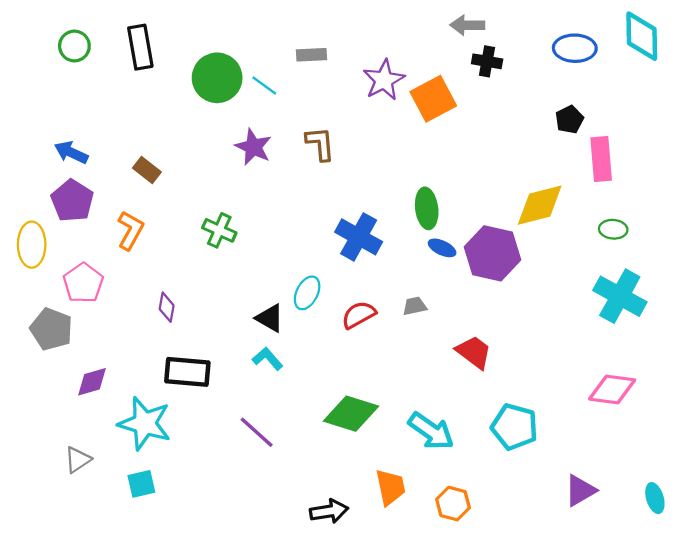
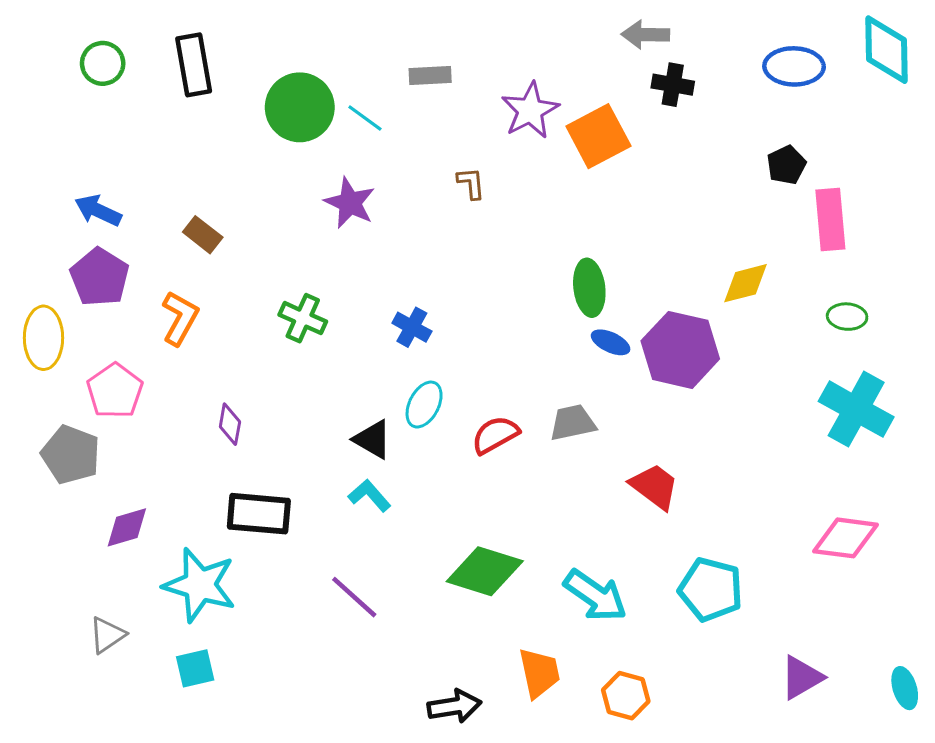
brown L-shape: (320, 144) -> (471, 183), moved, size x0.7
yellow diamond: (540, 205) -> (745, 283), size x0.7
blue cross: (359, 237) -> (412, 327), moved, size x0.6
gray trapezoid: (415, 306) -> (573, 423), size x1.4

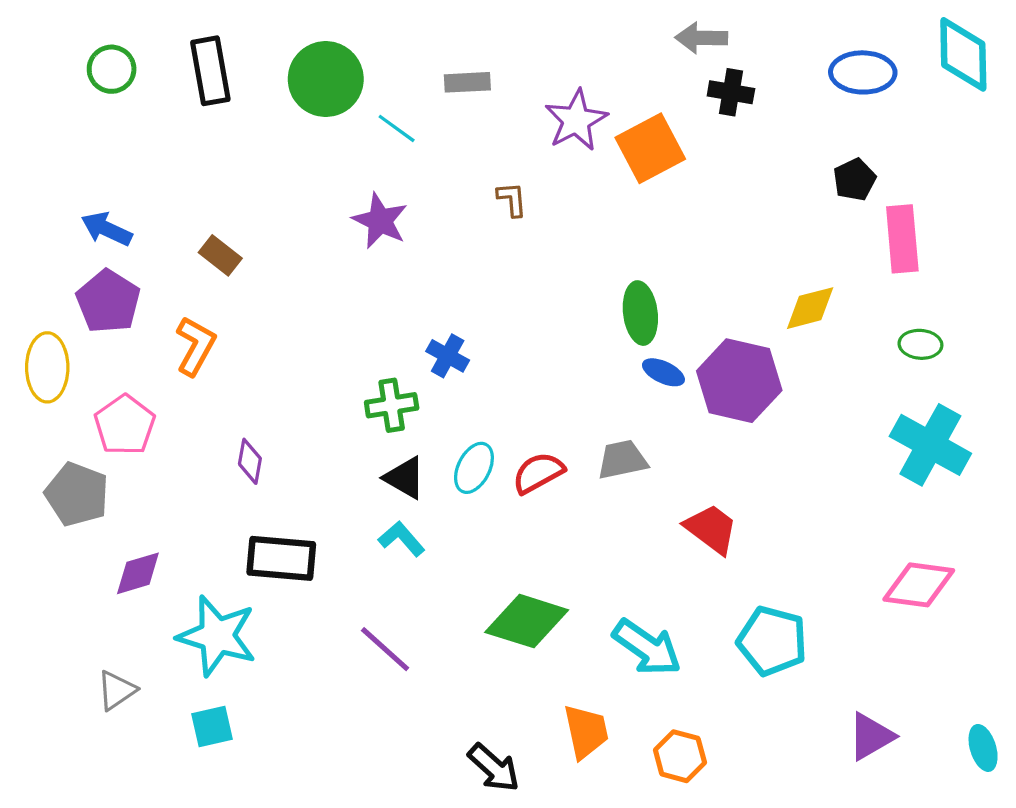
green circle: (300, 107) -> (326, 79), moved
green cross: (303, 318) -> (392, 405), moved, turned -33
cyan ellipse: (424, 405) -> (474, 468), moved
black arrow: (454, 706) -> (494, 768), turned 51

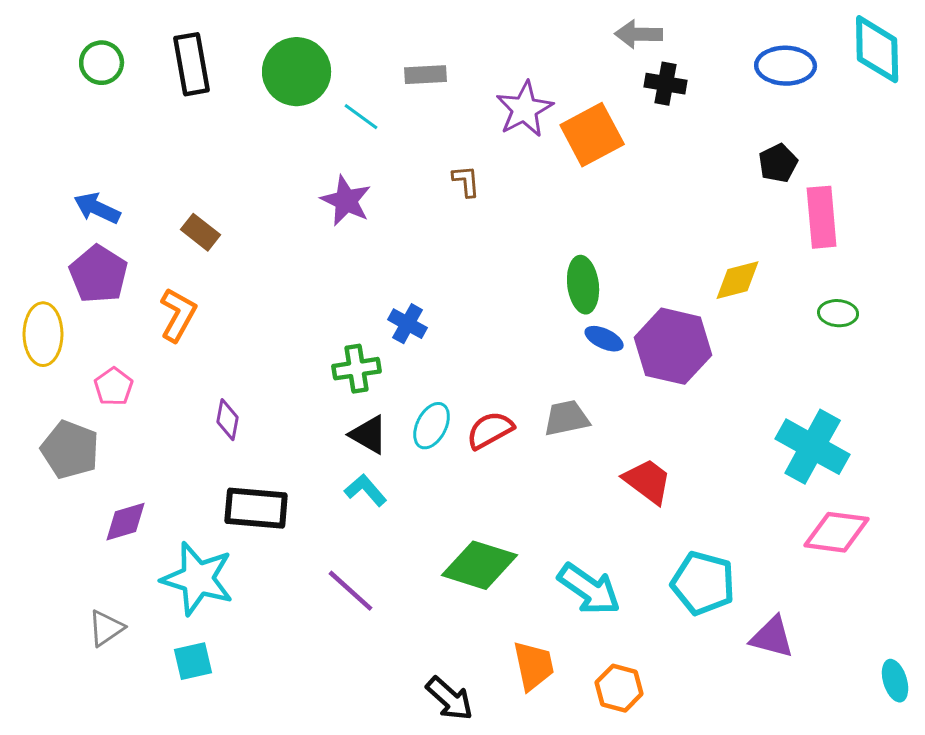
pink pentagon: (125, 425) -> (114, 387), size x0.7
cyan cross: (930, 445) -> (813, 447), moved
purple triangle: (871, 736) -> (772, 637), moved, turned 45

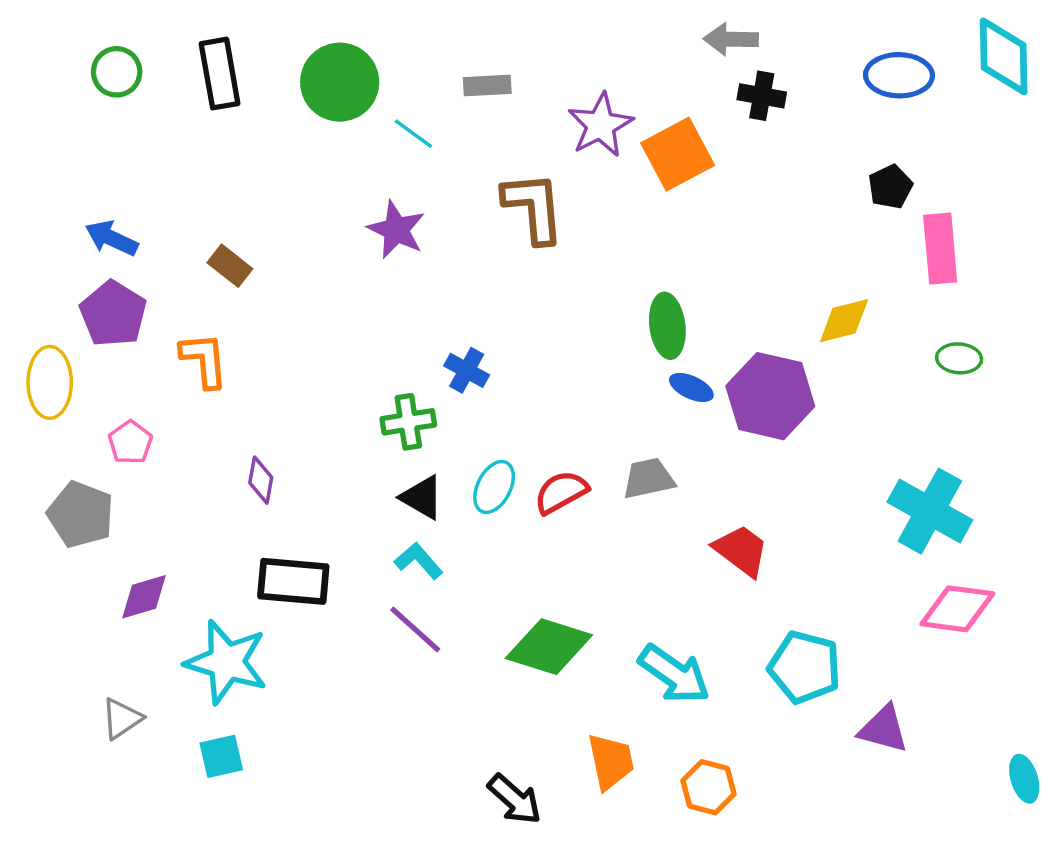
brown L-shape: (466, 181) -> (534, 207), size x2.0
orange L-shape: (178, 315) -> (204, 360), turned -34
purple line: (351, 591) -> (415, 629), moved

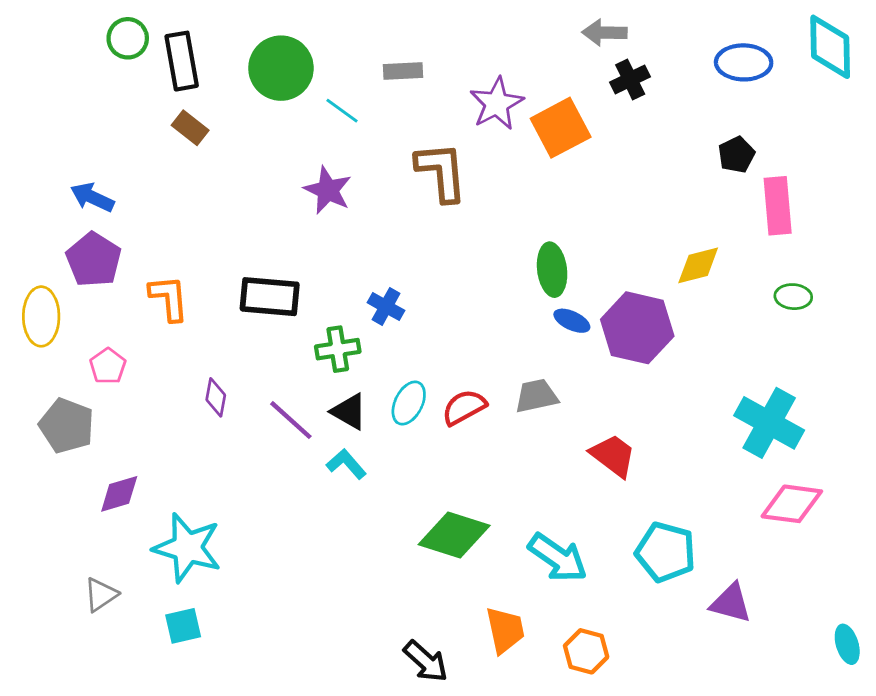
green circle: (117, 72) -> (128, 38), moved
black cross: (762, 96) -> (630, 79), turned -36
brown rectangle: (230, 266) -> (190, 128), moved
black rectangle: (293, 581) -> (270, 297), moved
purple line: (415, 629) -> (291, 420), moved

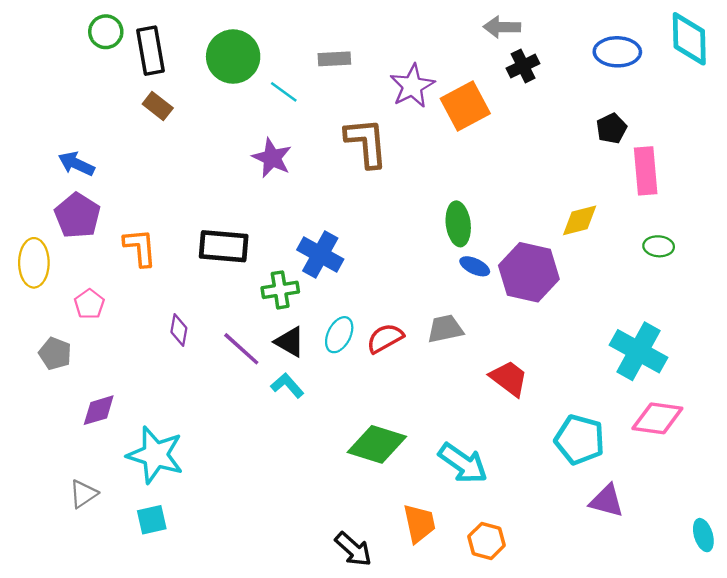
blue cross: (386, 307) -> (320, 255), size x1.5
gray pentagon: (67, 426) -> (55, 354), size x0.7
cyan pentagon: (666, 552) -> (580, 440), moved

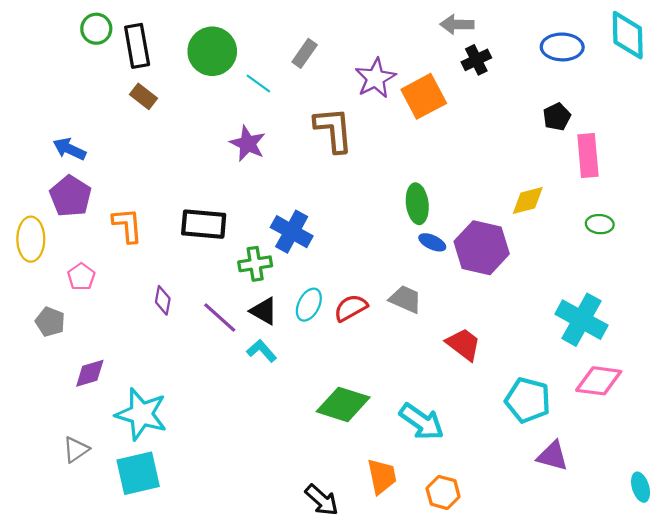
gray rectangle: (334, 59) -> (305, 53), turned -52
gray trapezoid: (445, 329) -> (405, 299), turned 36
cyan square: (152, 520) -> (138, 473), size x1.6

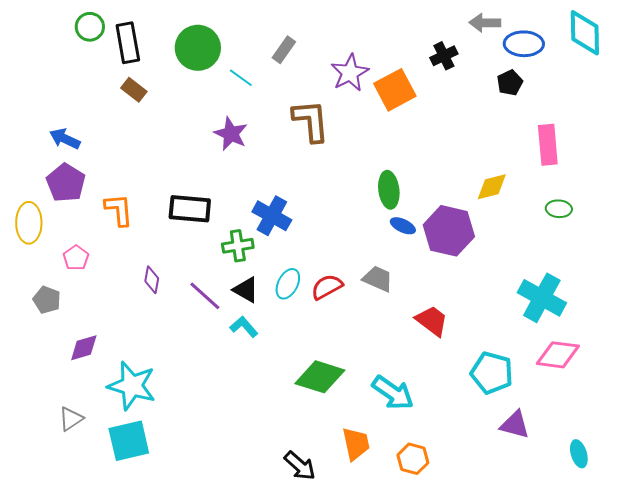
gray arrow: (457, 24) -> (485, 23), moved
black pentagon: (557, 117) -> (510, 83), moved
cyan ellipse: (641, 487) -> (579, 454), moved

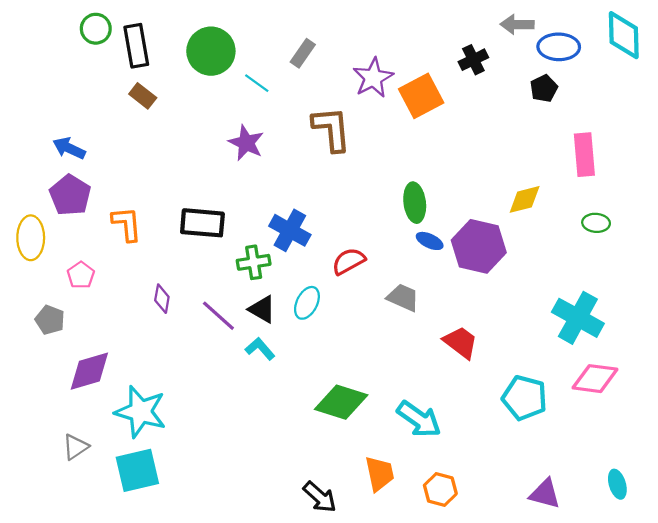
red semicircle: (327, 287) -> (349, 261), moved
purple diamond: (84, 348) -> (89, 371), size x1.4
purple triangle: (515, 425) -> (545, 494), moved

